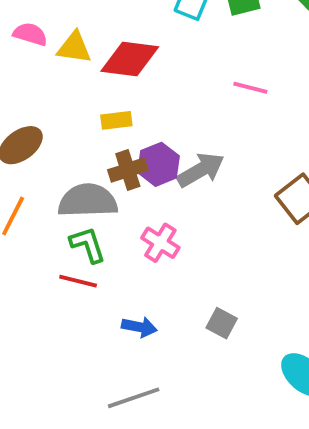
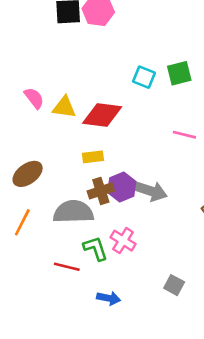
pink semicircle: (30, 34) -> (34, 98), turned 35
gray arrow: (201, 170) -> (150, 191), turned 48
green L-shape: (88, 245) -> (96, 248), moved
gray square: (222, 323) -> (174, 285), moved

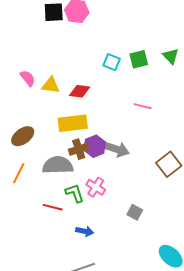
red diamond: (102, 115) -> (80, 91), size x0.7
yellow rectangle: (93, 157) -> (73, 123), size x1.8
gray square: (174, 285) -> (135, 212), moved

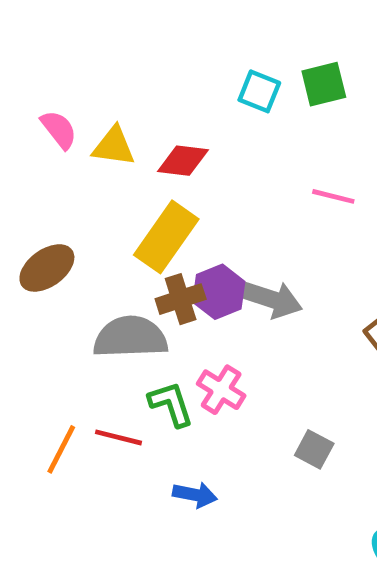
yellow rectangle: (73, 123) -> (166, 237), turned -48
orange line: (19, 173) -> (61, 449), moved

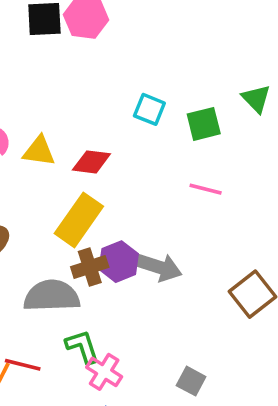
green square: (324, 84) -> (204, 124), moved
pink cross: (221, 390) -> (104, 372), moved
red line: (118, 437) -> (23, 365), moved

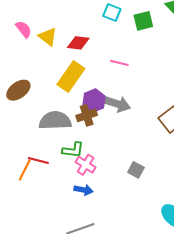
yellow triangle: (39, 151) -> (48, 37), turned 30
pink line: (206, 189) -> (119, 63), moved
brown cross: (90, 267) -> (87, 115), moved
green L-shape: (82, 347) -> (73, 150), turned 115

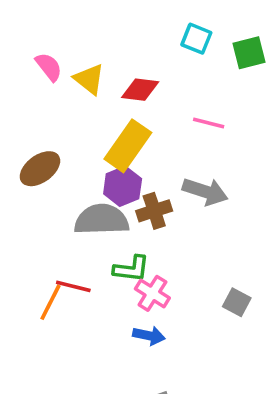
purple hexagon: (94, 101) -> (123, 186), moved

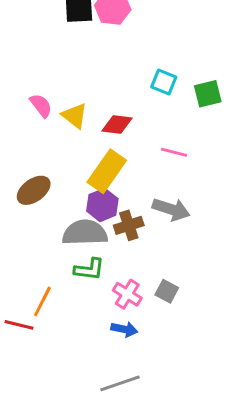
green L-shape: (131, 269) -> (89, 269), moved
red line: (73, 286) -> (19, 325), moved
gray square: (237, 302) -> (167, 291), moved

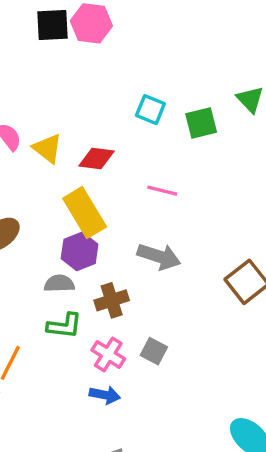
yellow rectangle: (107, 171) -> (85, 213), turned -66
brown cross: (129, 225) -> (112, 300), moved
gray semicircle: (85, 233) -> (59, 284), size x0.6

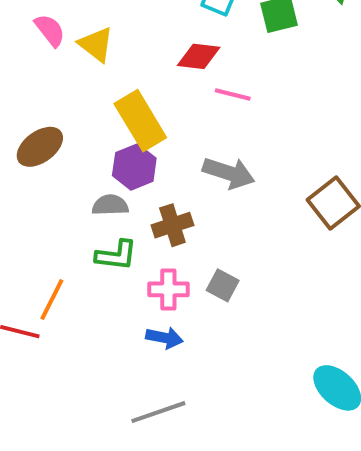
red diamond: (96, 158) -> (199, 56), moved
pink cross: (108, 354) -> (168, 289), turned -32

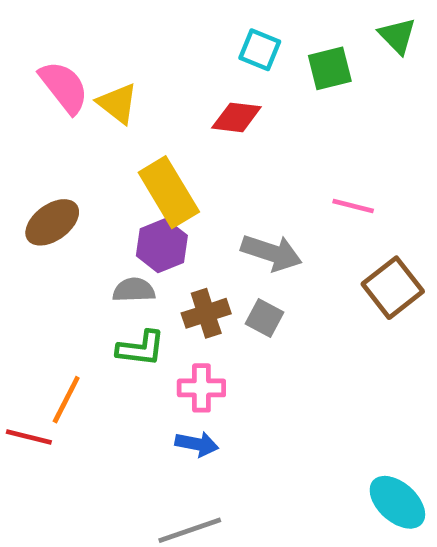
pink semicircle: (50, 30) -> (64, 87), size x1.4
pink line: (233, 95) -> (353, 206), moved
gray square: (223, 285) -> (264, 318), moved

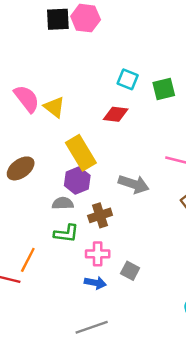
gray square: (264, 318) -> (130, 271), moved

